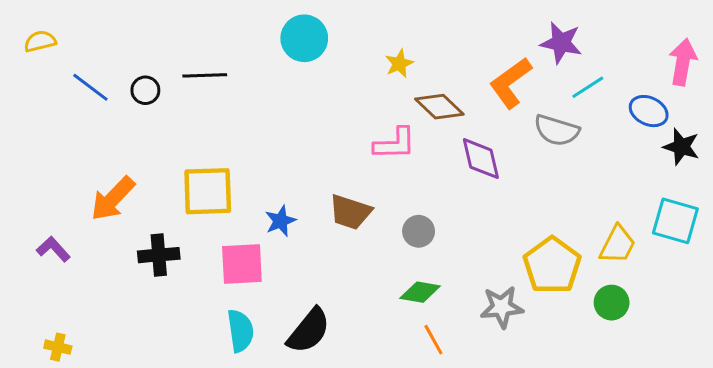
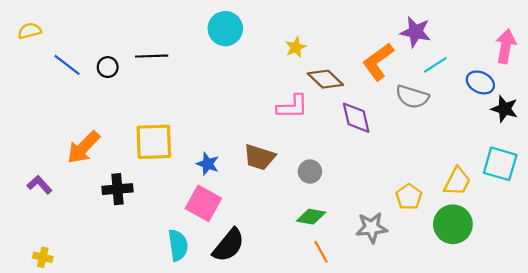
blue star: (280, 221) -> (208, 164), turned -30
pink square: (242, 264) -> (203, 203), moved, turned 32
yellow pentagon: (552, 265) -> (409, 197), size x0.6
green circle: (612, 303) -> (453, 224), size x1.5

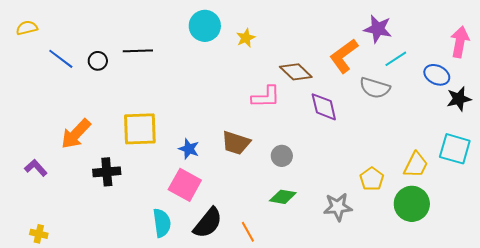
yellow star: (296, 47) -> (246, 38), moved
black star: (505, 109) -> (459, 99), turned -30
orange line: (321, 252) -> (248, 232), moved

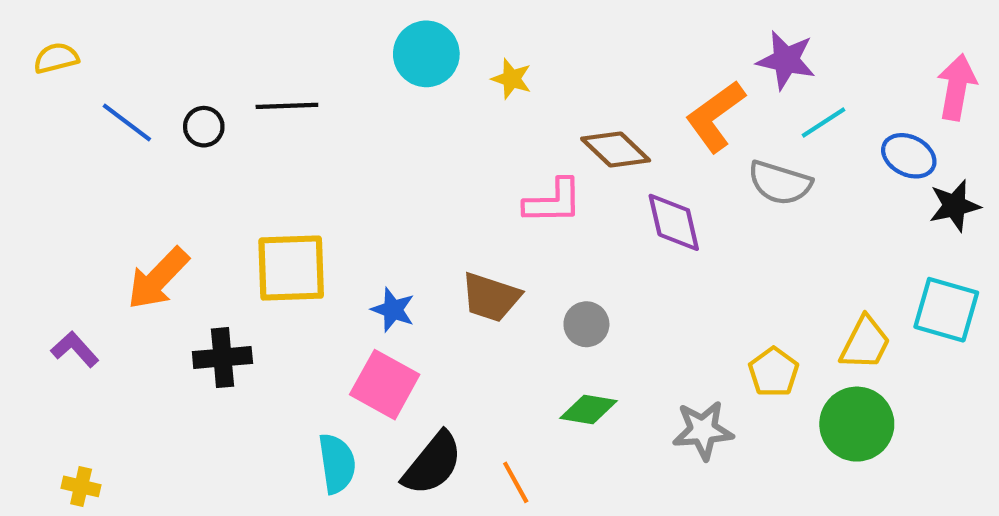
yellow star: (246, 38) -> (512, 79), turned -30

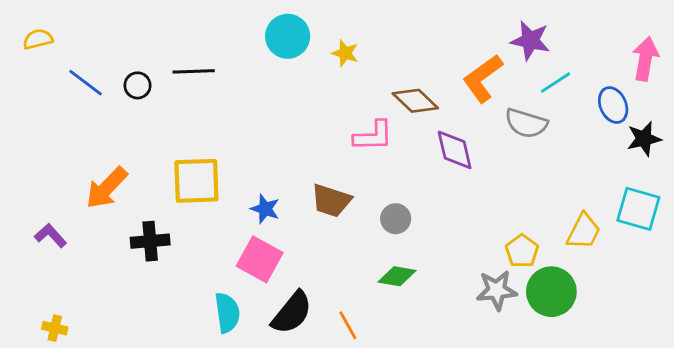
blue ellipse: (909, 156) -> (613, 105), turned 40
green circle: (857, 424) -> (551, 292), moved
gray star: (703, 430) -> (497, 290), moved

